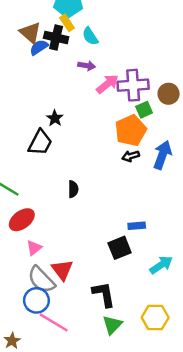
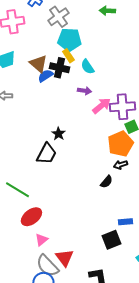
black semicircle: (73, 189) -> (106, 182), moved, turned 40

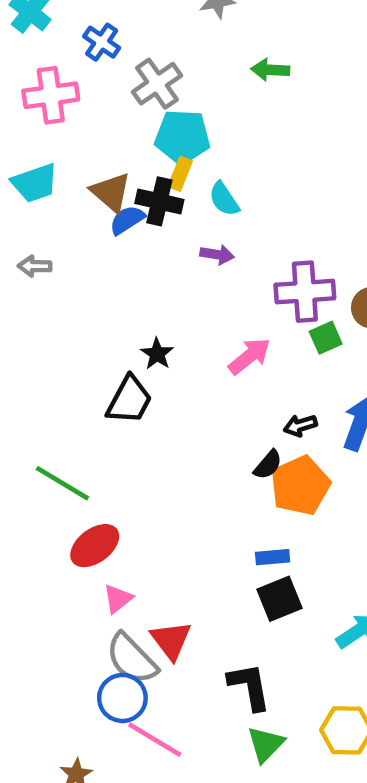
yellow rectangle: (68, 56) -> (180, 174), turned 56
pink arrow: (101, 106) -> (249, 356), moved
orange pentagon: (120, 144) -> (300, 486), moved
blue rectangle: (125, 222) -> (273, 557), moved

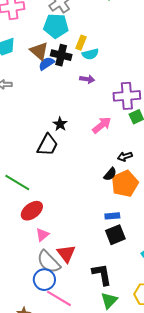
cyan pentagon: (182, 137) -> (56, 26), moved
yellow rectangle: (180, 174) -> (81, 43), moved
cyan semicircle: (224, 199) -> (90, 54), turned -70

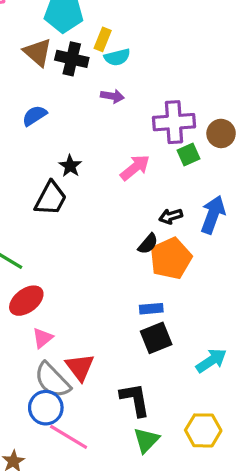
blue semicircle: (46, 64) -> (34, 116), moved

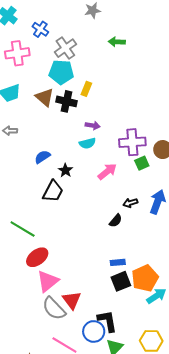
cyan semicircle: (117, 57) -> (87, 143), moved
blue semicircle: (34, 116) -> (42, 157), moved
orange pentagon: (171, 258) -> (145, 278), moved
pink triangle: (43, 338) -> (48, 281), size x1.6
blue circle: (46, 408) -> (94, 331), moved

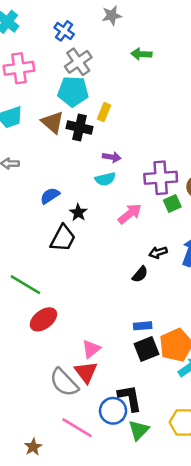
blue cross: (40, 29) -> (64, 31), moved
pink triangle: (48, 281) -> (91, 349), moved, size x0.7

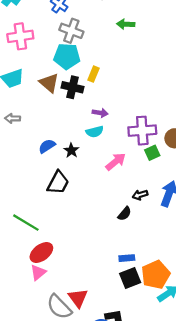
gray cross: (78, 62) -> (71, 31), turned -35
black star: (78, 212) -> (71, 151), moved
pink triangle: (91, 349) -> (38, 272), moved

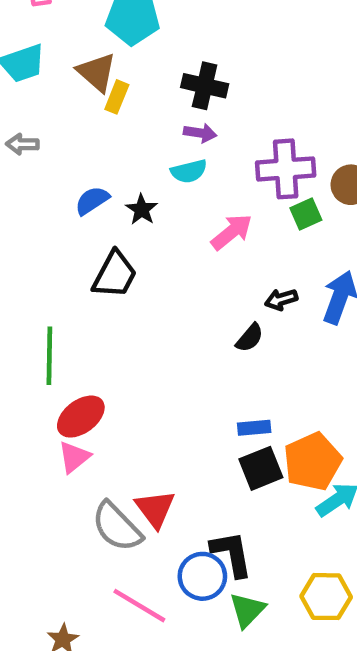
yellow rectangle: (94, 74) -> (117, 97), moved
black cross: (72, 87) -> (205, 86), moved
green line: (26, 223) -> (49, 356), turned 60

